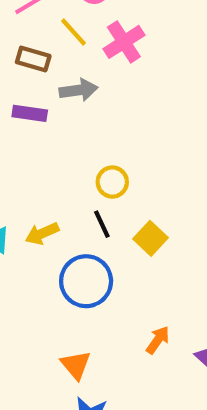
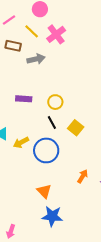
purple rectangle: (30, 113) -> (24, 99), moved
yellow arrow: (42, 233) -> (21, 143), moved

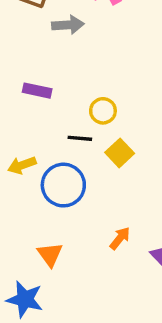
yellow circle: (55, 102) -> (103, 111), moved
black line: (52, 123) -> (80, 138), turned -64
blue star: (52, 216) -> (25, 299), moved

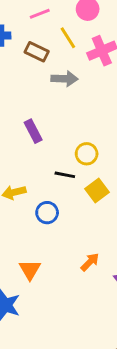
purple rectangle: (37, 91) -> (33, 131), turned 45
blue circle: (63, 185) -> (47, 213), size x0.6

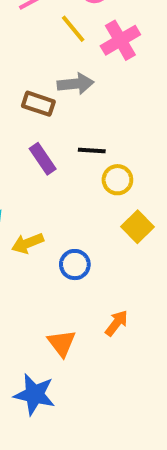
brown rectangle: (37, 52) -> (38, 104), moved
black line: (65, 175) -> (92, 150), moved
orange arrow: (90, 262) -> (117, 323), moved

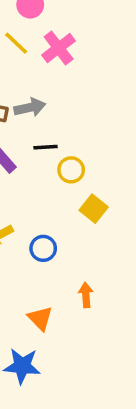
gray arrow: (76, 84) -> (30, 107), moved
orange arrow: (117, 323) -> (86, 295), turned -35

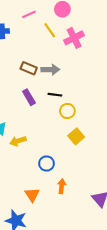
blue circle: (43, 248) -> (46, 164), moved

